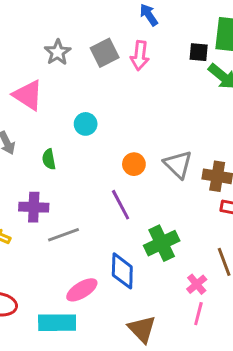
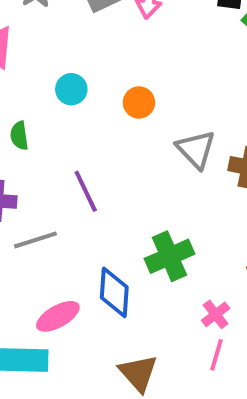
orange circle: (134, 164) -> (139, 102), moved
purple line: (121, 205) -> (86, 191), moved

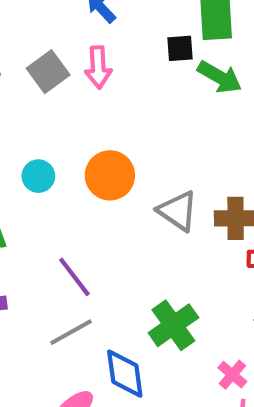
orange circle: (139, 102) -> (110, 175), size x1.5
gray line: (35, 240) -> (71, 332), moved

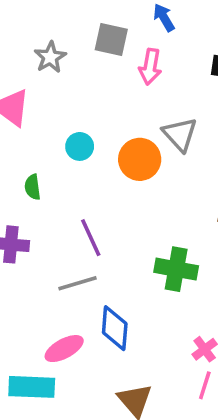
gray square: (48, 72) -> (111, 40), moved, turned 36
gray triangle: (178, 211) -> (180, 134), moved
green cross: (173, 325) -> (176, 269), moved, turned 33

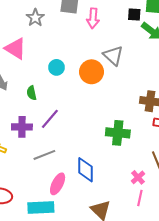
purple line: (91, 238) -> (50, 119), moved, turned 70
gray line: (78, 283) -> (44, 155), moved
pink ellipse: (64, 349) -> (58, 184), turned -30

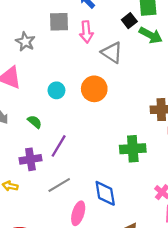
black square: (134, 14) -> (129, 21), turned -32
gray triangle: (113, 56) -> (112, 52), moved
green semicircle: (32, 93) -> (35, 122), turned 152

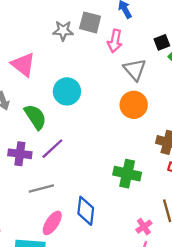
gray star: (25, 42) -> (63, 31), moved, turned 30
orange circle: (94, 89) -> (134, 105), moved
cyan circle: (56, 90) -> (67, 91), size x1.5
green semicircle: (35, 122) -> (35, 117), size x1.6

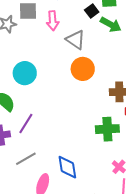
green cross: (127, 174) -> (107, 129), moved

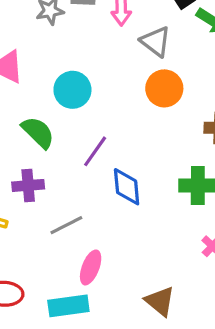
purple line: (26, 123) -> (95, 151), moved
blue diamond: (67, 167) -> (127, 187), moved

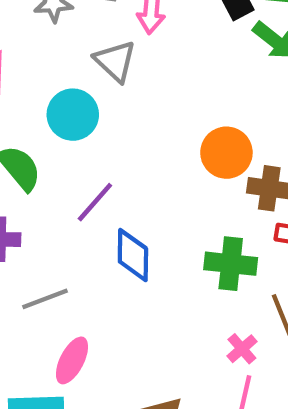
gray triangle: (156, 42) -> (115, 61), moved
orange circle: (164, 88) -> (226, 153), moved

